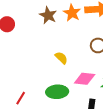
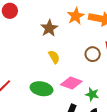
brown star: (48, 15) -> (49, 28), moved

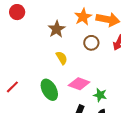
brown circle: (93, 54) -> (91, 43), moved
green ellipse: (41, 89) -> (49, 90), turned 50

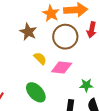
brown circle: (91, 43) -> (65, 37), size x1.6
pink diamond: (79, 84) -> (62, 67), moved

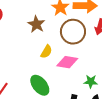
yellow semicircle: (40, 58) -> (46, 52), turned 72

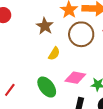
pink diamond: (67, 62) -> (75, 78), moved

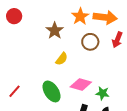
brown circle: (81, 34) -> (90, 42), size x0.7

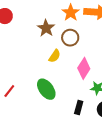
brown circle: (90, 42) -> (70, 38), moved
pink diamond: (81, 85) -> (84, 68), moved, turned -70

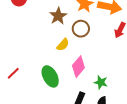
pink diamond: (84, 68) -> (78, 67), moved

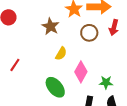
brown circle: (81, 29) -> (89, 33), moved
red line: (13, 73) -> (15, 65), moved

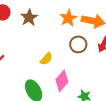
brown star: (50, 26) -> (29, 18), moved

